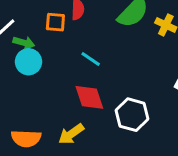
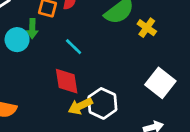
green arrow: (24, 43) -> (32, 29), moved, turned 66
yellow arrow: (71, 134) -> (80, 106), moved

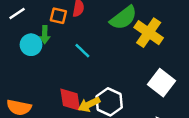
yellow cross: (147, 28) -> (149, 33), size x1.6
red diamond: (67, 81) -> (70, 100), moved

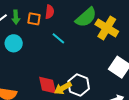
green arrow: (45, 35) -> (16, 17), moved
cyan line: (82, 51) -> (58, 38), moved

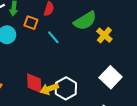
orange square: (34, 19) -> (31, 23), moved
yellow cross: (107, 28) -> (104, 35), size x0.7

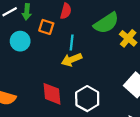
cyan line: (53, 37) -> (72, 42), turned 48
yellow arrow: (49, 89) -> (72, 60), moved

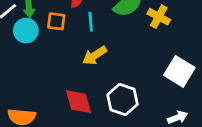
cyan circle: (20, 41) -> (26, 31), moved
cyan line: (72, 42) -> (91, 22), moved

